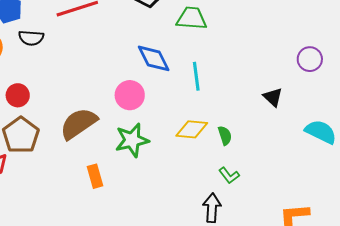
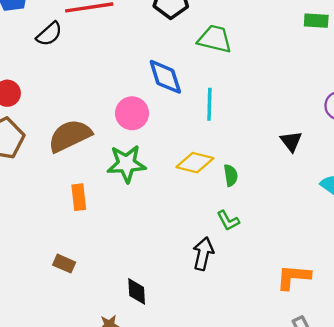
black semicircle: (31, 38) -> (49, 34), moved, turned -55

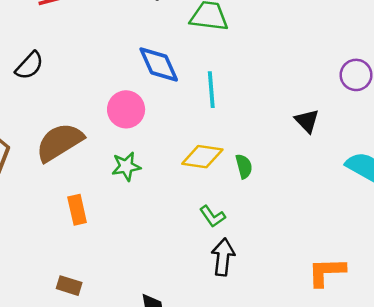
black semicircle: (49, 34) -> (29, 66), moved
green star: (126, 164) -> (126, 166), size x0.7
green L-shape: (228, 221) -> (212, 216), moved

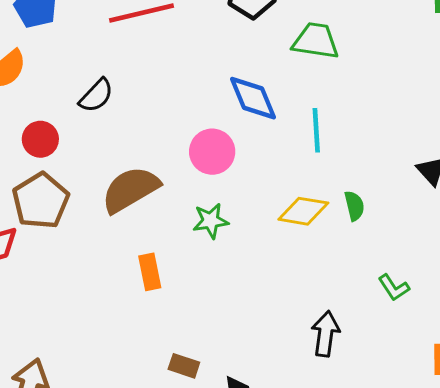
green semicircle: (244, 166) -> (354, 206), moved
green L-shape: (212, 216) -> (394, 288), moved
brown rectangle: (69, 286) -> (184, 366), moved

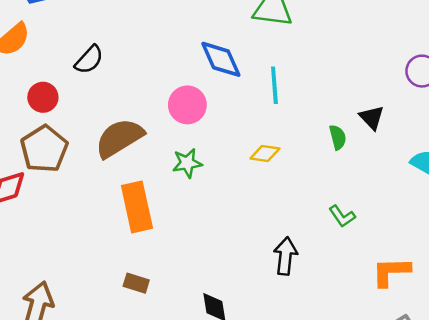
green semicircle: (354, 206) -> (338, 137), moved
yellow diamond: (303, 211) -> (265, 153), size x0.7
orange rectangle: (150, 272) -> (137, 207), size x1.6
brown rectangle: (184, 366) -> (136, 283), moved

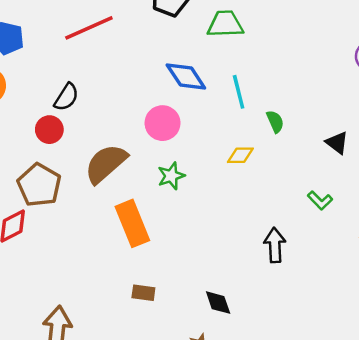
red circle: (43, 97) -> (49, 130), moved
black triangle: (372, 118) -> (337, 143), moved
green semicircle: (338, 137) -> (275, 121), moved

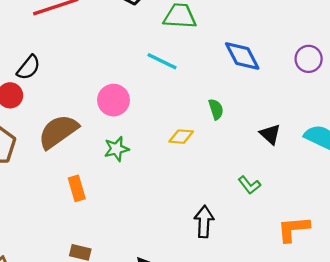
blue diamond: (186, 77) -> (242, 56), moved
cyan line: (239, 92) -> (162, 61), moved, turned -56
orange rectangle: (132, 223) -> (77, 188), size x0.6

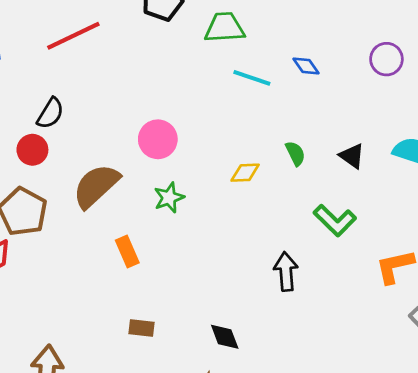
blue diamond: (242, 56) -> (306, 66), size x0.6
cyan line: (162, 61) -> (252, 78), moved
green semicircle: (216, 109) -> (295, 153), moved
green L-shape: (249, 185) -> (335, 220), size x1.5

